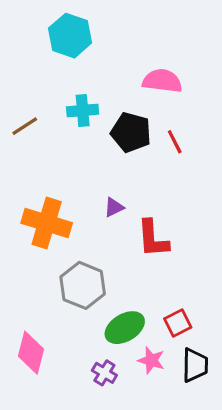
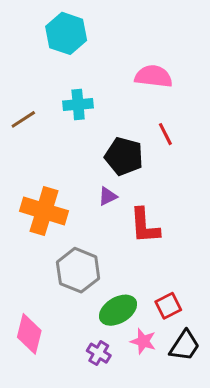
black pentagon: (131, 132) -> (124, 156), moved
black trapezoid: (195, 365) -> (185, 346), turned 32

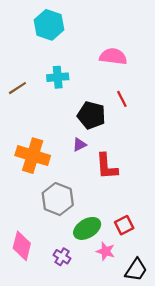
black trapezoid: (185, 346) -> (136, 270), moved
purple cross: (99, 353) -> (62, 257), moved

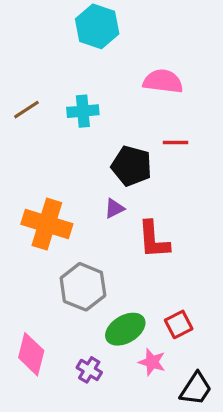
cyan hexagon: (49, 25) -> (97, 26), moved
brown line: (17, 88) -> (26, 110), moved
red line: (122, 99) -> (175, 142), turned -63

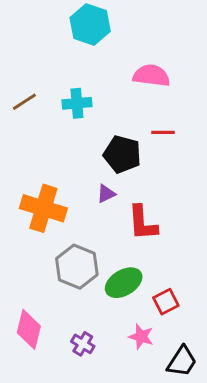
green ellipse: (125, 329) -> (124, 283), moved

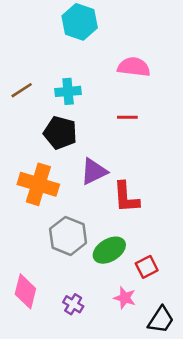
red line: (163, 132) -> (127, 117), moved
black pentagon: (122, 154) -> (60, 133), moved
purple triangle: (106, 194) -> (94, 171), size x1.6

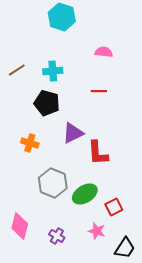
pink semicircle: (134, 67) -> (104, 52), size x0.7
orange cross: (38, 184) -> (30, 143), size x0.6

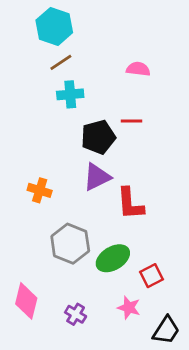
cyan hexagon: (62, 17) -> (54, 26), moved
brown line: (17, 70) -> (61, 62), moved
black pentagon: (47, 103) -> (98, 137), moved, turned -30

